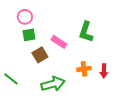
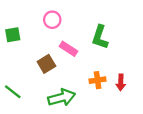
pink circle: (25, 17) -> (52, 20), moved
green square: (29, 35) -> (13, 35), moved

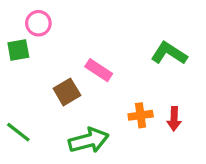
pink circle: (52, 20) -> (38, 23), moved
green L-shape: (100, 37) -> (169, 53), moved, turned 105

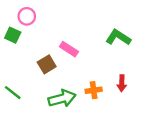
green square: (18, 50) -> (13, 35), turned 35
orange cross: (141, 115) -> (94, 90), moved

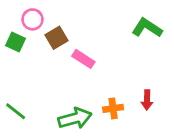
green L-shape: (118, 37) -> (147, 28), moved
brown square: (47, 64) -> (57, 38), moved

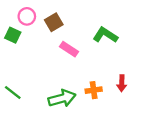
green L-shape: (147, 28) -> (105, 35), moved
brown square: (57, 38) -> (54, 22), moved

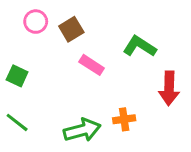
green square: (13, 35) -> (17, 76), moved
red arrow: (122, 83) -> (169, 88), moved, size x1.5

